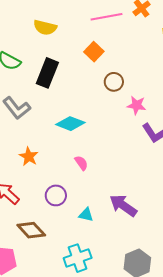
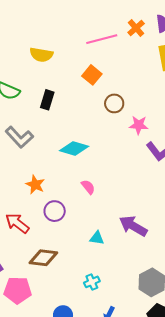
black rectangle: (47, 73) -> (47, 100), size x0.7
purple circle: (56, 195) -> (55, 211), moved
brown diamond: (31, 230) -> (43, 258), turned -36
cyan cross: (78, 258) -> (92, 282), size x0.6

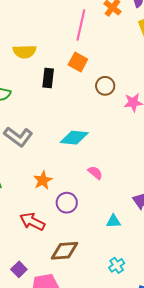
pink line: (102, 39) -> (81, 25), turned -52
black rectangle: (47, 100) -> (48, 78), moved
orange star: (35, 185) -> (43, 180), turned 30

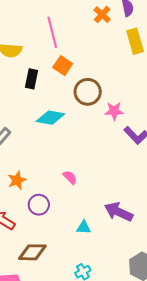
pink line: (81, 25) -> (52, 32), moved, turned -32
brown circle: (105, 86) -> (88, 92), size x1.4
cyan diamond: (74, 138) -> (50, 118), moved

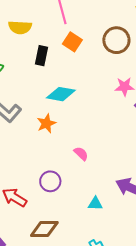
brown circle: (88, 92) -> (116, 40), moved
orange star: (17, 180) -> (46, 123), moved

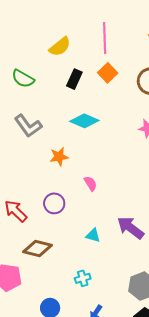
yellow semicircle: (20, 27) -> (60, 47), turned -55
orange star: (46, 123) -> (59, 157), moved

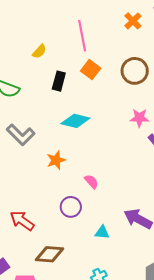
yellow semicircle: (60, 47) -> (39, 51), size x0.7
purple circle: (54, 203) -> (71, 207), moved

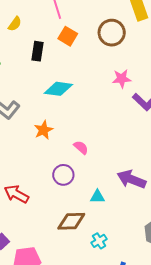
brown diamond: (50, 254) -> (71, 221), moved

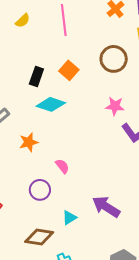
yellow semicircle: (15, 24) -> (23, 21), moved
orange square: (68, 36) -> (69, 70), moved
black rectangle: (37, 51) -> (36, 77), moved
cyan triangle: (97, 197) -> (69, 218), turned -42

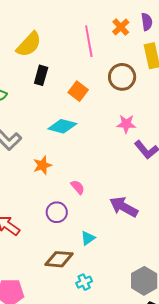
pink line: (64, 20) -> (89, 41), moved
yellow semicircle: (23, 21) -> (29, 44), size x1.8
black rectangle: (36, 77) -> (41, 75), moved
purple arrow: (106, 207) -> (124, 207), moved

